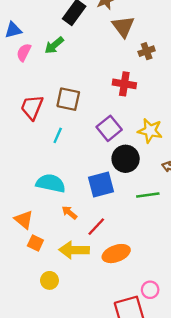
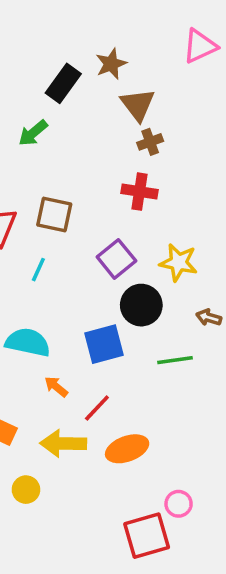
brown cross: (147, 51) -> (150, 142), moved

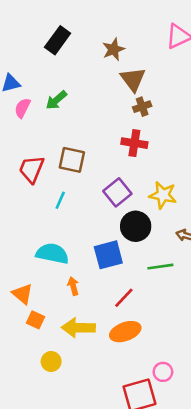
black rectangle: (63, 83) -> (58, 40), moved
orange arrow: (56, 387) -> (73, 286), turned 36
red line: (97, 408) -> (124, 298), moved

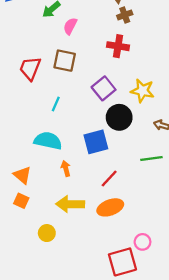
pink semicircle: (23, 108) -> (70, 26), moved
cyan line: (60, 200) -> (56, 104), moved
green line: (160, 267) -> (151, 158), moved
orange square: (36, 320) -> (21, 201), moved

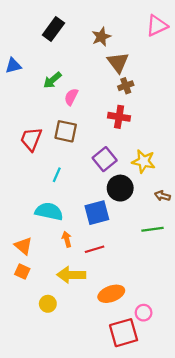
red line: (109, 179) -> (95, 249), moved, turned 30
orange ellipse: (110, 207) -> (111, 294), moved

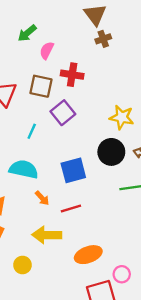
red cross: (119, 117) -> (72, 75), moved
purple square: (105, 159) -> (63, 113), moved
black circle: (120, 188) -> (111, 152), moved
orange arrow: (67, 239) -> (42, 198), turned 152

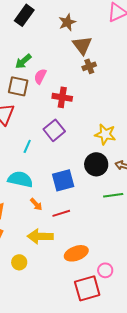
brown square: (41, 86) -> (18, 86), moved

